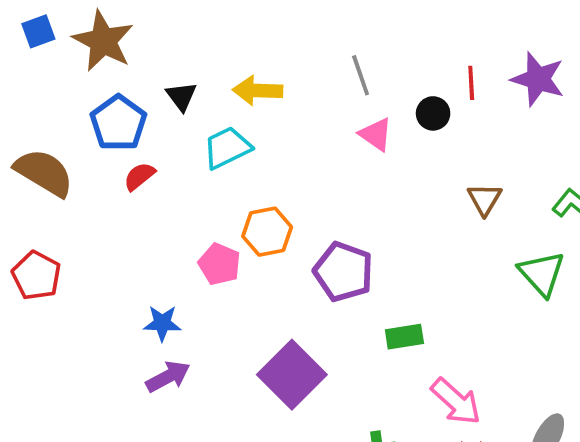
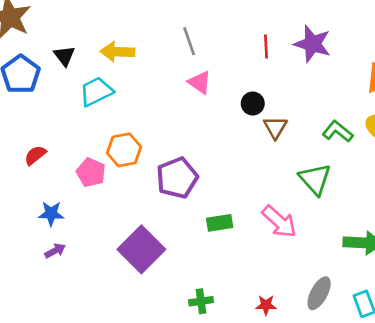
black circle: (433, 113) -> (253, 104), moved
red semicircle: (139, 176) -> (35, 155), moved
purple pentagon: (343, 272) -> (177, 178), turned 30
purple arrow: (168, 377) -> (55, 251), size x0.7
pink arrow: (456, 401) -> (279, 222), moved

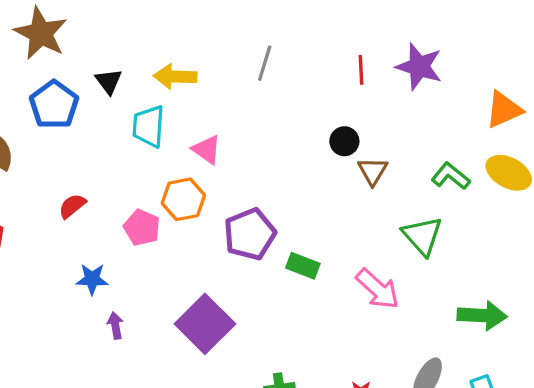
gray line: (189, 41) -> (265, 63), turned 36
pink triangle: (200, 82) -> (207, 150), moved
cyan trapezoid: (96, 92) -> (149, 126), turned -60
green rectangle: (220, 223) -> (303, 266), moved, turned 30
purple arrow: (55, 251) -> (115, 325), moved, turned -72

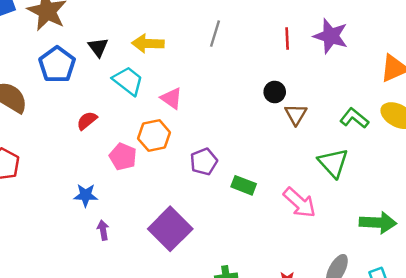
cyan trapezoid: (149, 126) -> (128, 81), turned 124
red semicircle: (72, 206) -> (87, 121), moved
purple pentagon: (250, 234) -> (204, 162), size x0.7

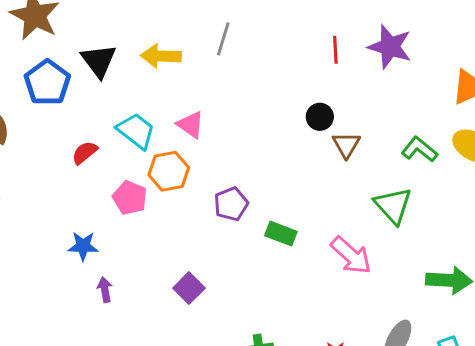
gray line: (215, 34) -> (223, 39), moved
black triangle: (98, 47) -> (99, 61), size x1.4
cyan trapezoid: (128, 81) -> (136, 131), moved
purple square: (170, 229) -> (189, 288), size x0.6

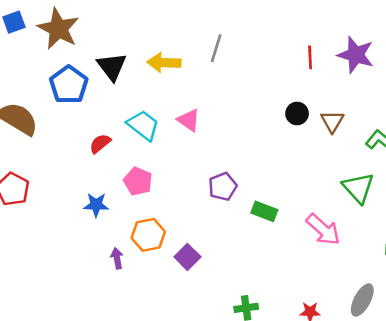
brown triangle: (346, 145) -> (332, 121), moved
orange hexagon: (169, 171) -> (148, 235), moved
blue star: (83, 246) -> (96, 205), moved

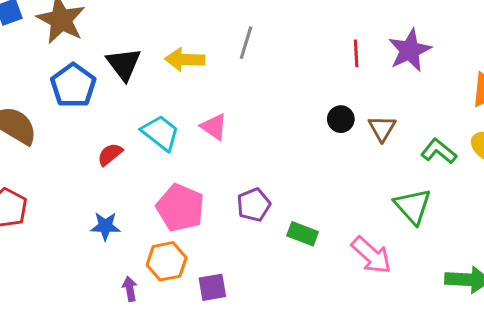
purple star: (356, 55) -> (410, 50), turned 30
pink pentagon: (138, 181) -> (180, 208), moved, size x1.4
purple square: (187, 257) -> (212, 287), turned 35

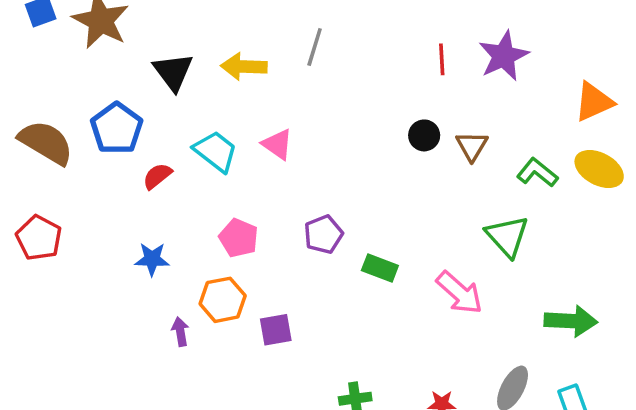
blue pentagon: (73, 85) -> (117, 128), moved
pink pentagon: (180, 208) -> (239, 238), size x0.7

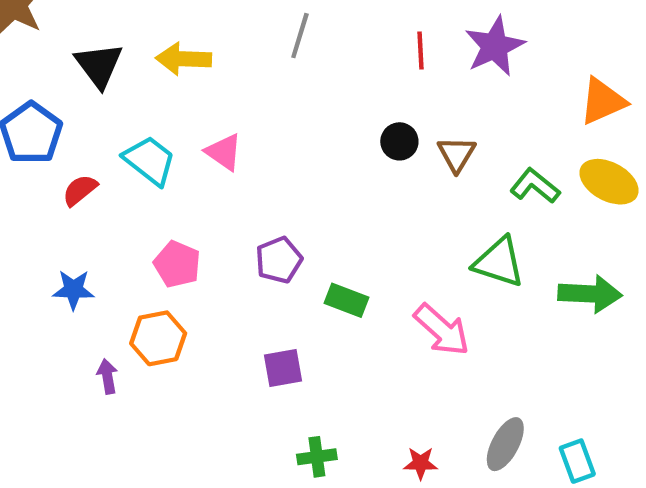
gray line: (315, 47) -> (300, 36), moved
green triangle: (507, 236) -> (499, 262), turned -30
green arrow: (571, 321) -> (590, 294), moved
purple square: (276, 330) -> (283, 368), moved

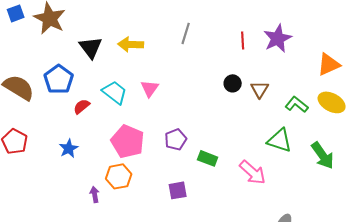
pink triangle: (224, 152) -> (150, 88), turned 30
pink pentagon: (177, 264) -> (128, 141), size x1.5
blue star: (73, 290) -> (69, 148), moved, turned -30
green arrow: (590, 294) -> (323, 155), turned 52

